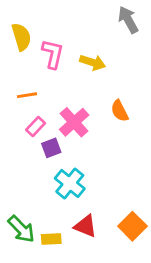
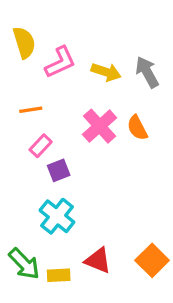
gray arrow: (128, 20) -> (147, 72), moved
pink L-shape: (53, 54) -> (60, 62), turned 52
pink cross: (74, 122) -> (100, 126), moved
cyan cross: (70, 183) -> (57, 216), moved

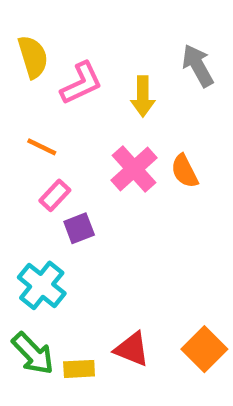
yellow arrow: (106, 72) -> (143, 96), turned 72
gray arrow: (147, 72) -> (198, 66), moved
orange line: (31, 110) -> (42, 147), turned 35
cyan cross: (57, 216) -> (42, 285), moved

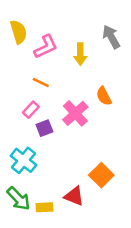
orange line: (42, 147) -> (41, 82), moved
pink cross: (134, 169) -> (75, 113), moved
orange square: (204, 349) -> (101, 175), moved

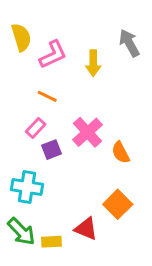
orange semicircle: (104, 96) -> (121, 152), moved
cyan cross: (23, 160) -> (27, 187), turned -30

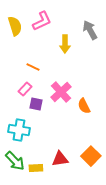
pink L-shape: (53, 55) -> (42, 21), moved
purple square: (51, 150) -> (36, 104), turned 32
orange square: (118, 204) -> (91, 156), moved
red triangle: (86, 229) -> (60, 159), turned -30

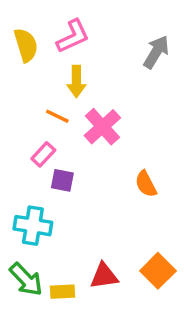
gray arrow: (90, 30) -> (156, 52), turned 60
yellow arrow: (65, 44) -> (76, 81), moved
pink cross: (61, 92) -> (102, 127), moved

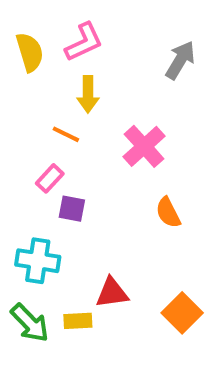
pink cross: (102, 127) -> (144, 146), moved
red triangle: (104, 276) -> (112, 293), moved
yellow rectangle: (62, 292) -> (78, 321), moved

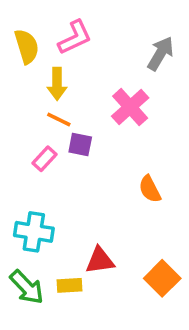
yellow arrow: (88, 94) -> (57, 84), moved
pink cross: (144, 146) -> (130, 107), moved
purple square: (72, 209) -> (80, 144), moved

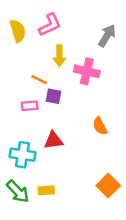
yellow arrow: (57, 84) -> (59, 56), moved
pink cross: (130, 107) -> (87, 71), turned -35
pink rectangle: (45, 159) -> (30, 106), turned 42
red triangle: (100, 260) -> (53, 140), moved

